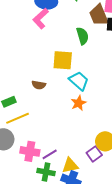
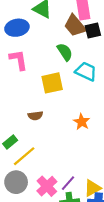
pink L-shape: (41, 19) -> (18, 60), moved, turned 140
cyan trapezoid: (79, 81) -> (86, 71), moved
pink cross: (30, 151) -> (47, 186), turned -36

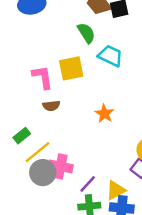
pink L-shape: (18, 60) -> (43, 77), moved
gray circle: (16, 182) -> (43, 173), moved
pink cross: (47, 186) -> (61, 166), moved, turned -36

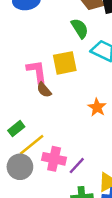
brown semicircle: (51, 106) -> (44, 90), moved, turned 56
gray circle: (43, 173) -> (20, 167), moved
purple line: (88, 184) -> (77, 166), moved

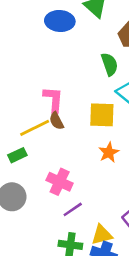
yellow square: (65, 63) -> (102, 115), moved
yellow line: (32, 145) -> (35, 128), moved
pink cross: (54, 159) -> (60, 182), moved

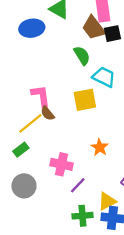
orange star: (109, 152) -> (100, 147), moved

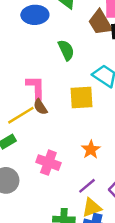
green semicircle: (82, 56) -> (66, 50), moved
purple line: (78, 185) -> (87, 186), moved

